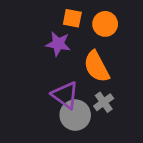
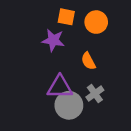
orange semicircle: (97, 67) -> (88, 61), size x0.6
purple triangle: (65, 95) -> (60, 87), turned -36

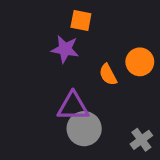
orange circle: (96, 22) -> (140, 62), moved
gray cross: (95, 94) -> (141, 140), moved

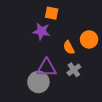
gray circle: (84, 129) -> (38, 82), moved
gray cross: (141, 140) -> (74, 70), moved

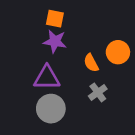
orange square: (52, 13) -> (55, 19), moved
purple triangle: (47, 68) -> (47, 78), moved

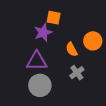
orange square: (55, 19) -> (54, 18), moved
purple star: (55, 41) -> (43, 32), turned -30

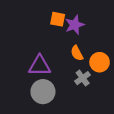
purple star: (43, 32) -> (75, 25), moved
orange circle: (93, 41) -> (100, 62), moved

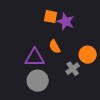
purple star: (75, 25) -> (66, 22), turned -30
orange semicircle: (77, 53) -> (55, 47), moved

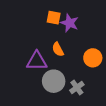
gray cross: (73, 69) -> (77, 87), moved
gray circle: (38, 81) -> (54, 81), moved

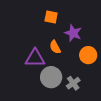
purple star: (70, 23) -> (73, 33), moved

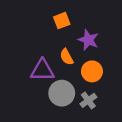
orange square: (51, 17) -> (62, 21), turned -32
orange circle: (88, 55) -> (92, 71), moved

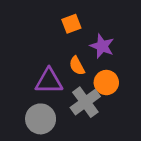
gray circle: (62, 93) -> (41, 119), moved
gray cross: (88, 100) -> (85, 102), moved, size x1.5

